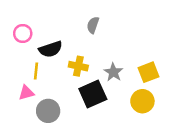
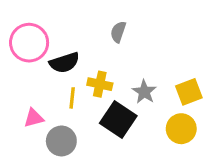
pink circle: (23, 33) -> (29, 43), size x1.6
yellow line: (36, 71) -> (72, 98), moved
black square: (93, 94) -> (118, 119), turned -32

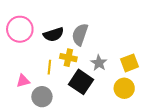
gray semicircle: (118, 32) -> (80, 34), moved, size x1.5
black semicircle: (64, 63) -> (54, 34), moved

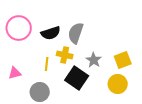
pink triangle: (23, 81) -> (15, 73), moved

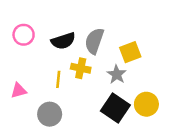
pink circle: (19, 28) -> (24, 35), size x0.7
yellow square: (123, 60) -> (130, 52), moved
black square: (77, 78) -> (115, 108), moved

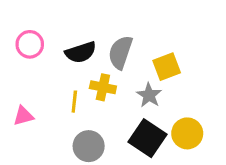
gray circle: (50, 114) -> (89, 146), moved

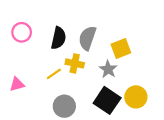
black semicircle: (81, 52) -> (59, 38), turned -60
yellow line: (74, 102) -> (54, 74), turned 49

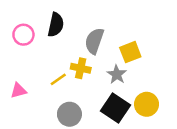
black semicircle: (59, 38) -> (56, 25), moved

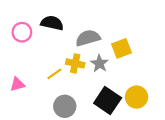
black semicircle: (56, 25) -> (52, 23), turned -90
gray semicircle: (94, 41) -> (88, 38), turned 55
gray star: (117, 74) -> (99, 63), moved

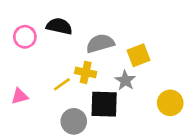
gray star: (99, 63) -> (125, 80), moved
yellow circle: (137, 97) -> (170, 103), moved
black square: (108, 101) -> (104, 104), moved, turned -32

